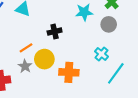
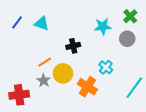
cyan cross: (102, 54) -> (106, 67), moved
orange cross: (69, 72) -> (87, 87), turned 30

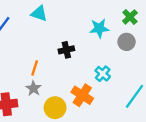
cyan triangle: (42, 23) -> (39, 14), moved
orange line: (45, 62) -> (35, 68), turned -40
yellow circle: (63, 73) -> (55, 108), moved

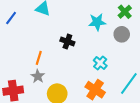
black cross: (66, 50) -> (67, 41), turned 32
orange cross: (82, 95) -> (95, 90), moved

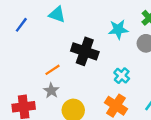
black cross: (67, 41) -> (85, 51), size x1.6
orange line: (39, 58) -> (52, 70), turned 40

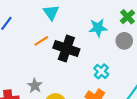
cyan triangle: (57, 14) -> (51, 12), moved, turned 35
orange line: (52, 70) -> (41, 41), moved

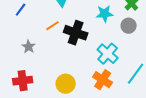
cyan cross: (101, 71) -> (108, 54), size x1.5
gray star: (35, 86) -> (29, 47), moved

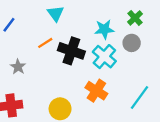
cyan cross: (108, 54) -> (104, 57), moved
orange cross: (103, 80) -> (96, 91), moved

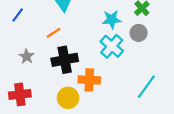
black cross: (71, 51) -> (65, 60), moved, turned -30
orange cross: (96, 91) -> (89, 80), moved, turned -30

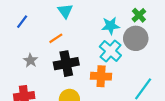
gray circle: (139, 33) -> (136, 38), size x1.5
orange cross: (89, 80) -> (101, 76), moved

